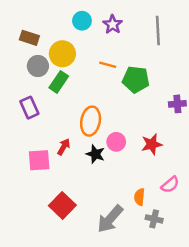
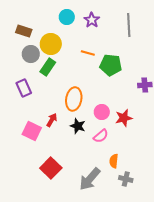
pink circle: (116, 142) -> (102, 112), moved
pink square: (39, 160) -> (32, 131), turned 30
pink semicircle: (170, 185) -> (101, 136), moved

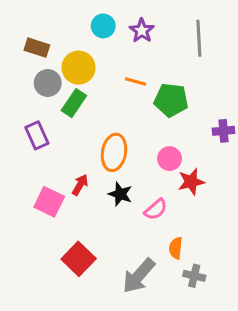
pink circle: (102, 112) -> (170, 159), moved

